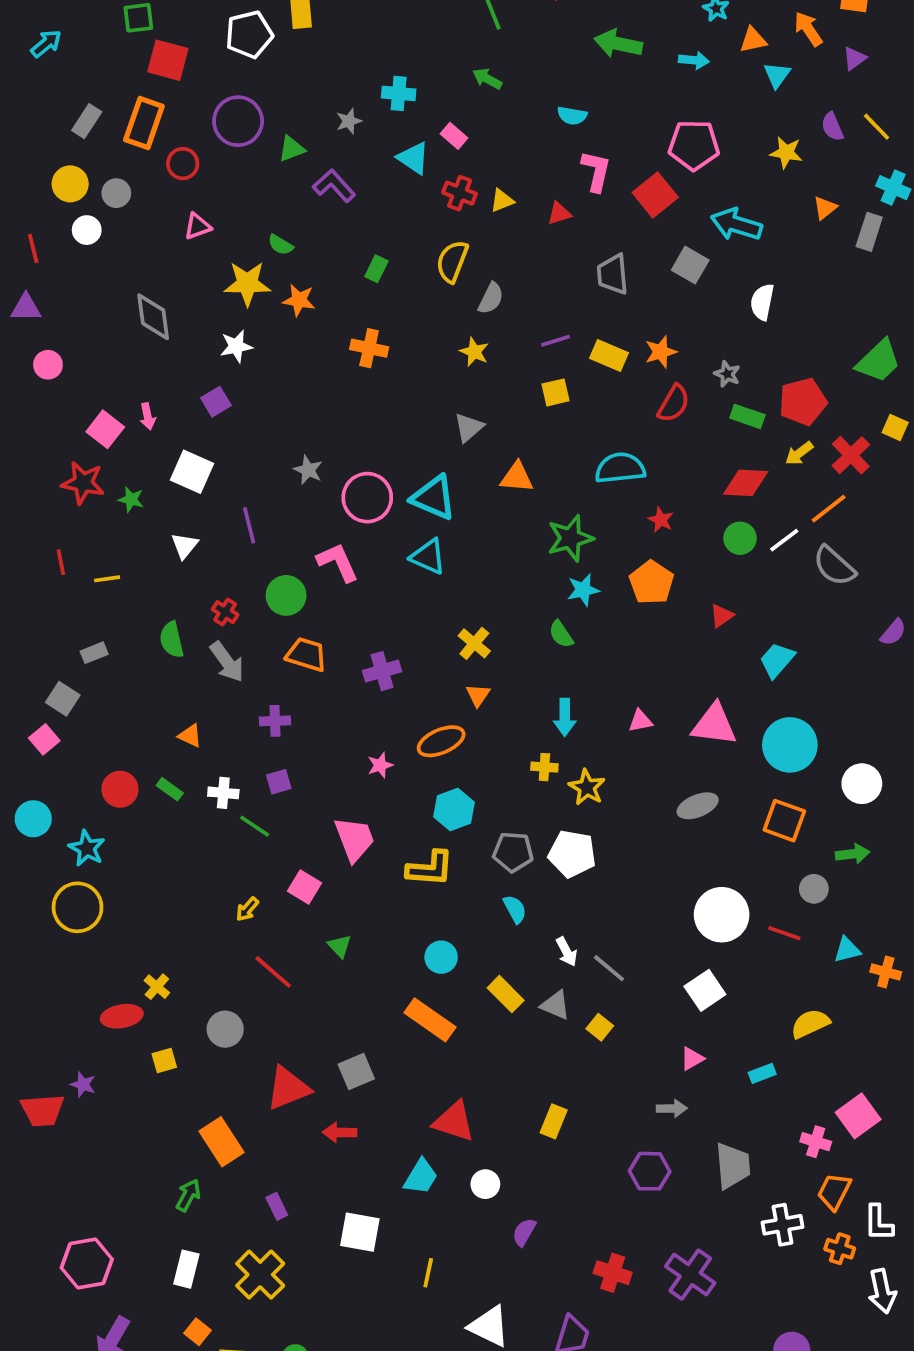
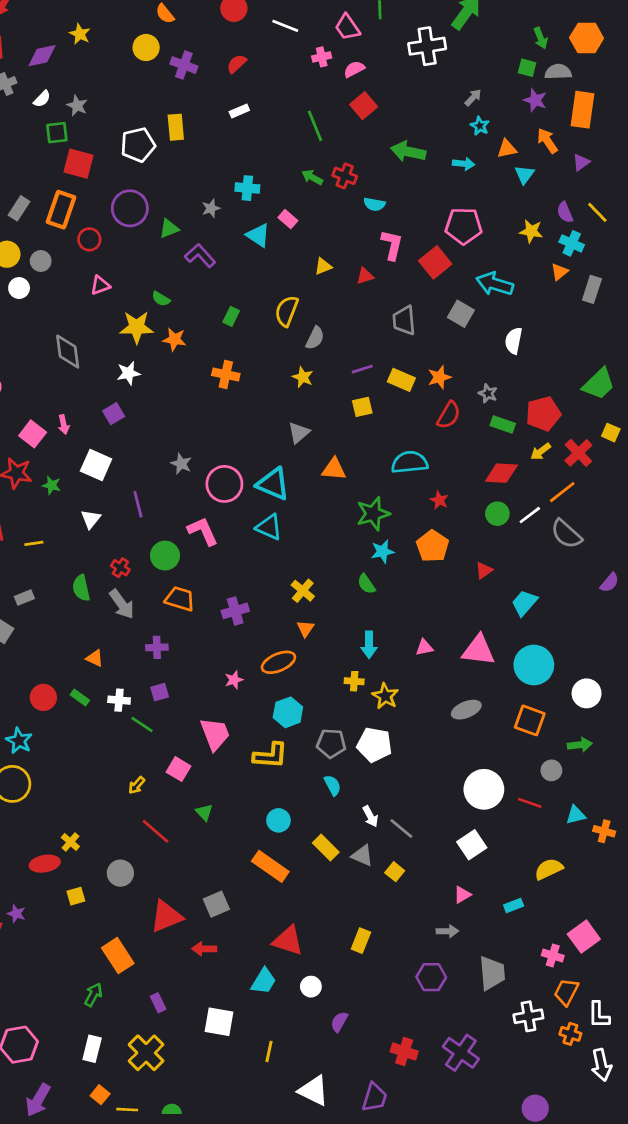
cyan cross: (893, 188) -> (572, 243), moved
red cross: (460, 193) -> (345, 176), moved

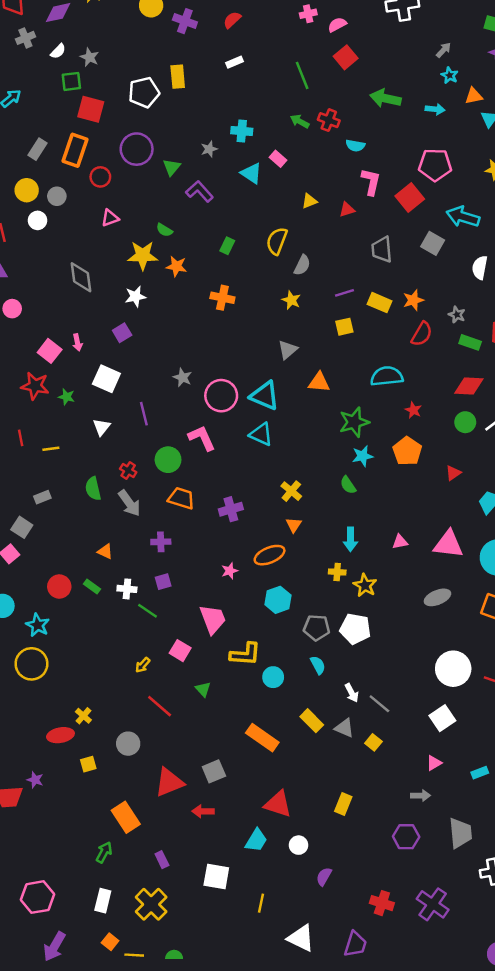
green triangle: (169, 229) -> (172, 167), turned -30
yellow L-shape: (270, 756) -> (245, 654), moved
cyan circle: (278, 820) -> (273, 677), moved

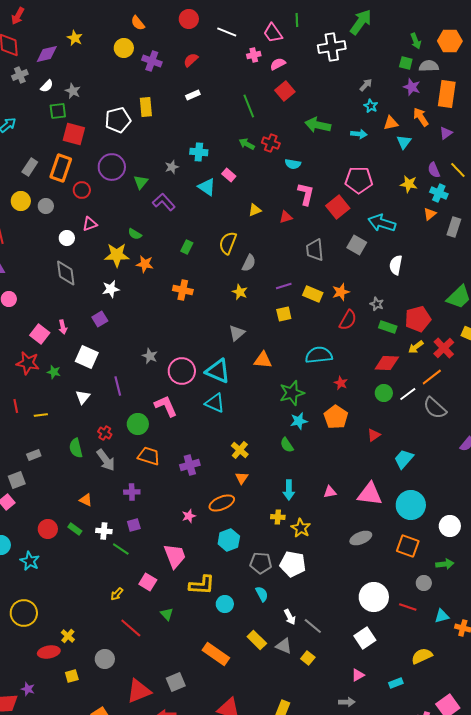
white circle: (38, 220) -> (67, 238), moved
gray square: (22, 527) -> (17, 480), turned 36
yellow circle: (31, 664) -> (24, 613), moved

